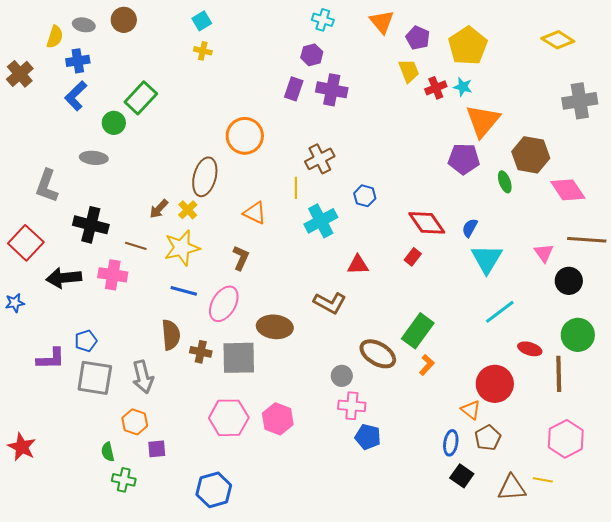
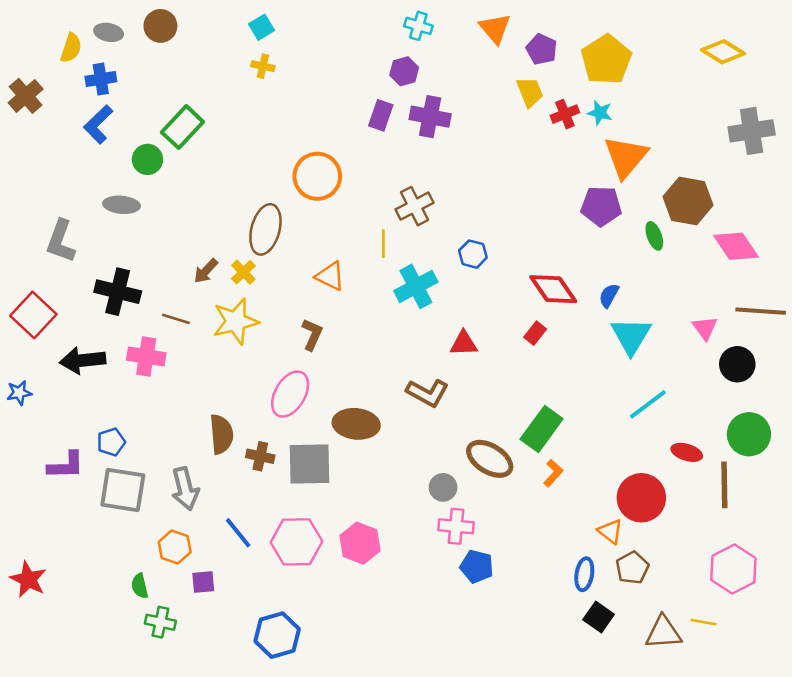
blue line: (184, 291) -> (238, 533), moved, turned 36

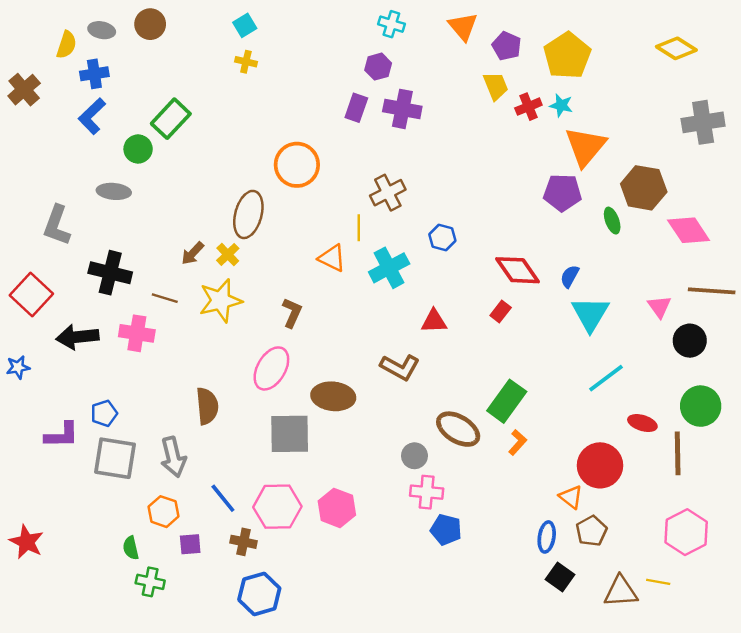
orange triangle: (330, 276) -> (332, 258), moved
brown cross: (260, 456) -> (244, 542), moved

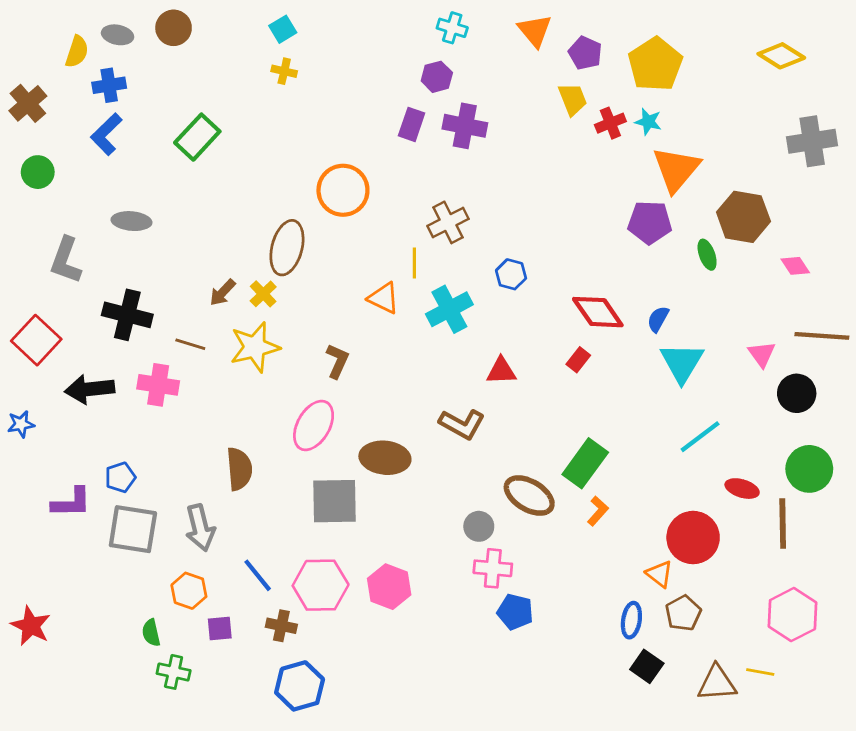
green circle: (138, 149) -> (38, 172), moved
pink diamond: (689, 230) -> (795, 266), size x0.6

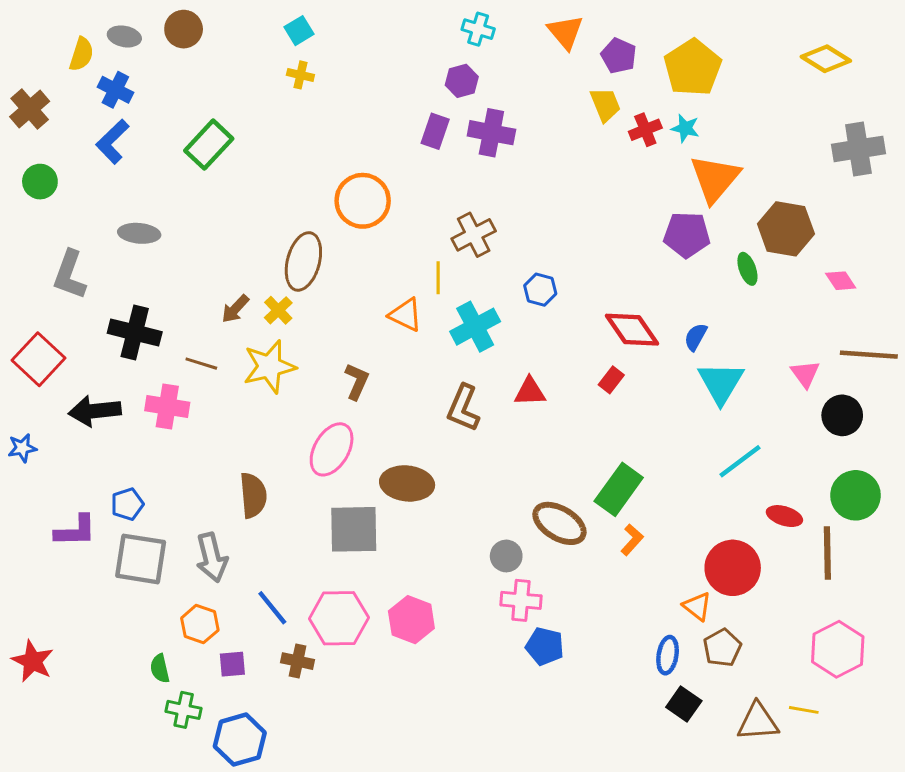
blue cross: (109, 85) -> (115, 90), turned 36
brown L-shape: (462, 424) -> (463, 408), moved, turned 84
blue hexagon: (300, 686) -> (240, 740), moved

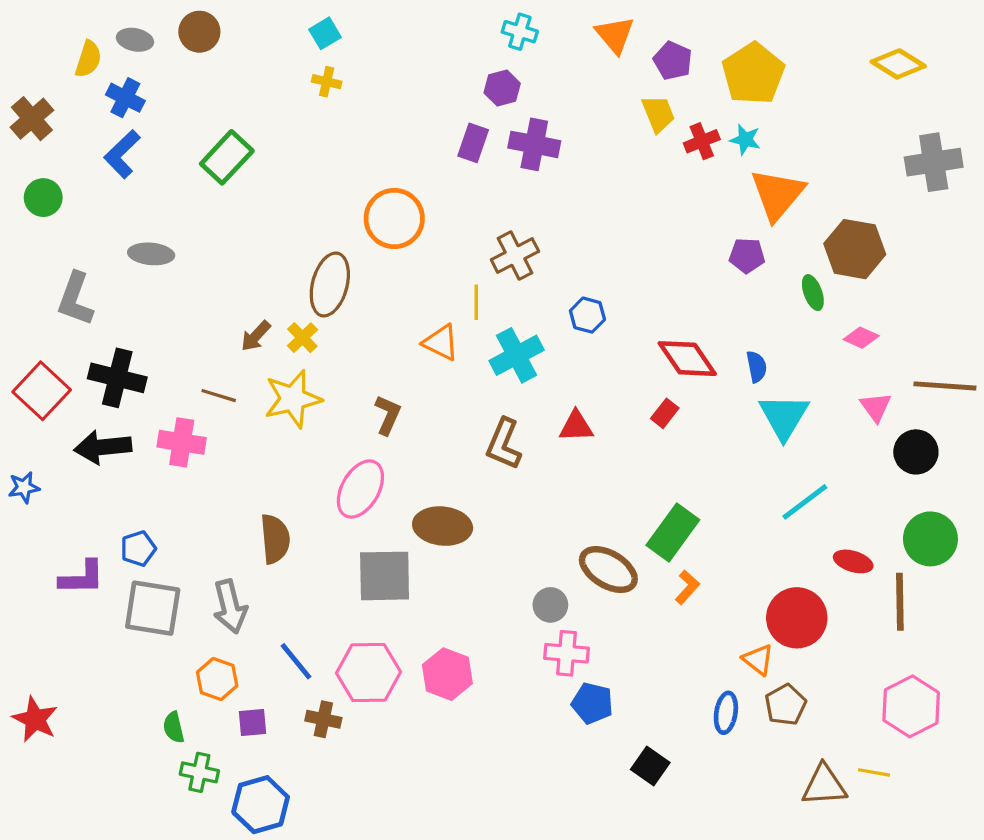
purple pentagon: (687, 235) -> (747, 256), size x0.7
pink diamond: (841, 281) -> (861, 338), moved, turned -32
black cross: (135, 332) -> (117, 378), moved
blue semicircle: (696, 337) -> (757, 367), turned 140
black square: (684, 704) -> (650, 766), moved

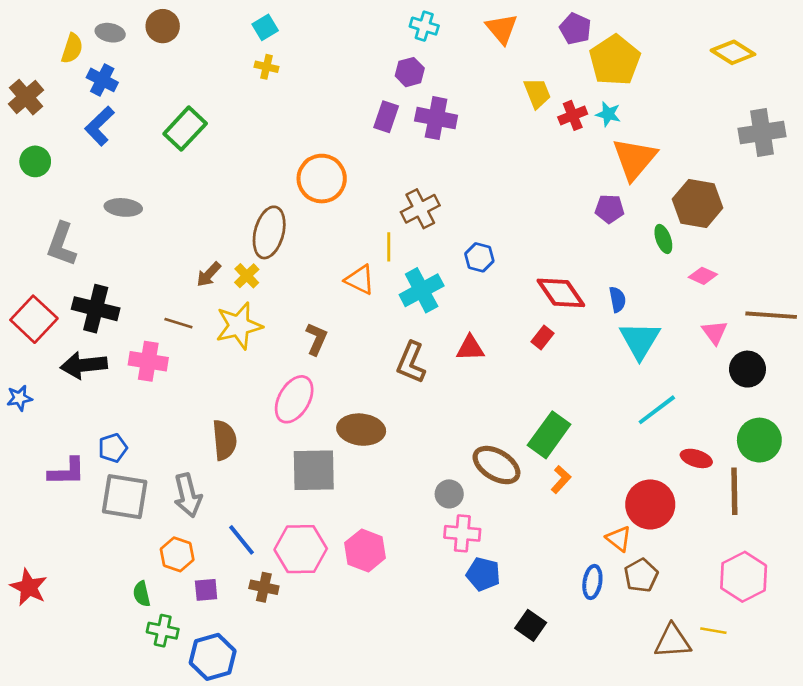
purple pentagon: (673, 61) -> (575, 29), moved

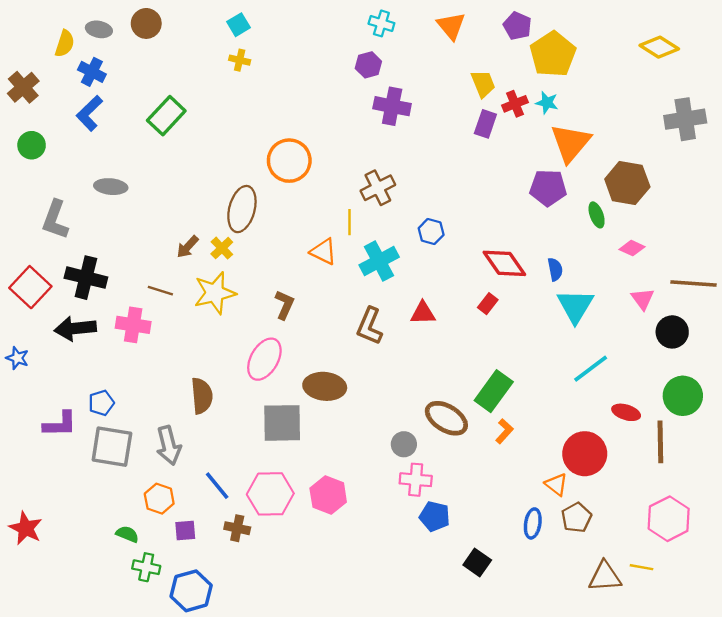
purple rectangle: (386, 117) -> (485, 124), moved
purple pentagon: (610, 209) -> (548, 188), size x1.4
blue star: (19, 398) -> (17, 358), turned 30
green semicircle: (142, 594) -> (127, 534), turned 125

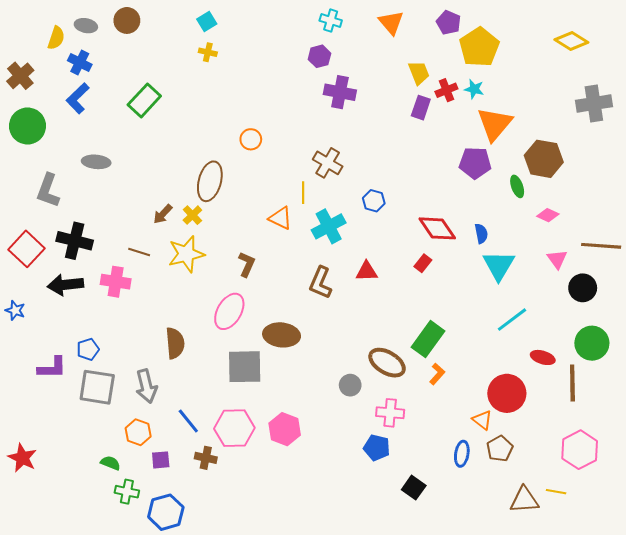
green circle: (32, 145) -> (28, 126), size x1.5
orange circle: (289, 161) -> (251, 139), size x0.6
brown cross: (378, 188) -> (328, 163), turned -32
pink cross: (416, 480) -> (390, 413), moved

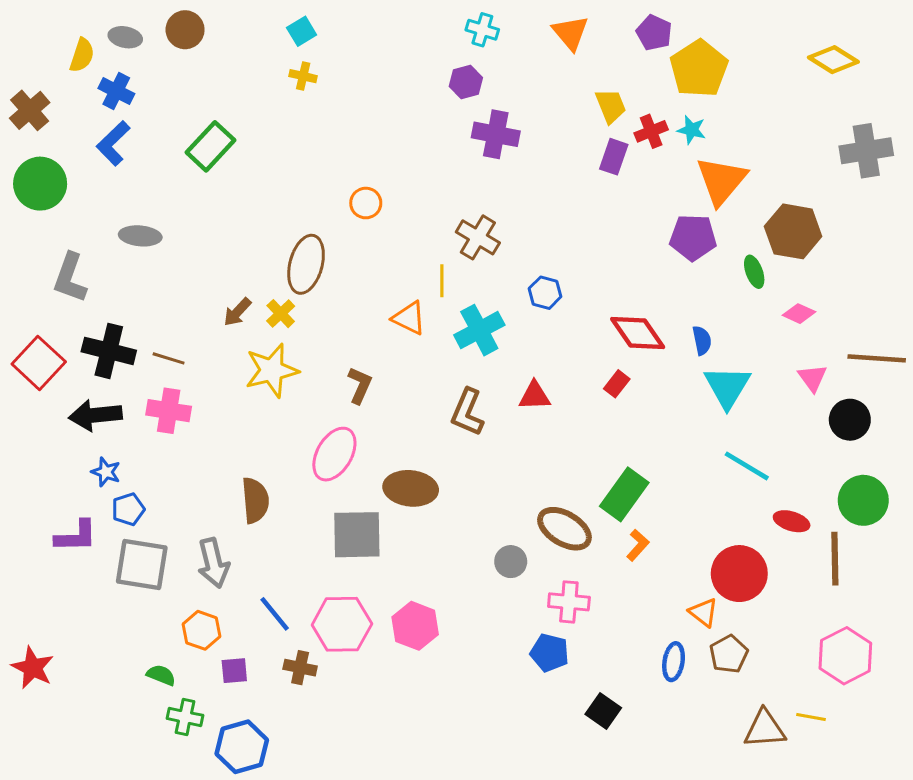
brown line: (139, 252) -> (169, 358), moved
blue star: (15, 310) -> (106, 472), moved
cyan line: (512, 320) -> (747, 466), turned 68

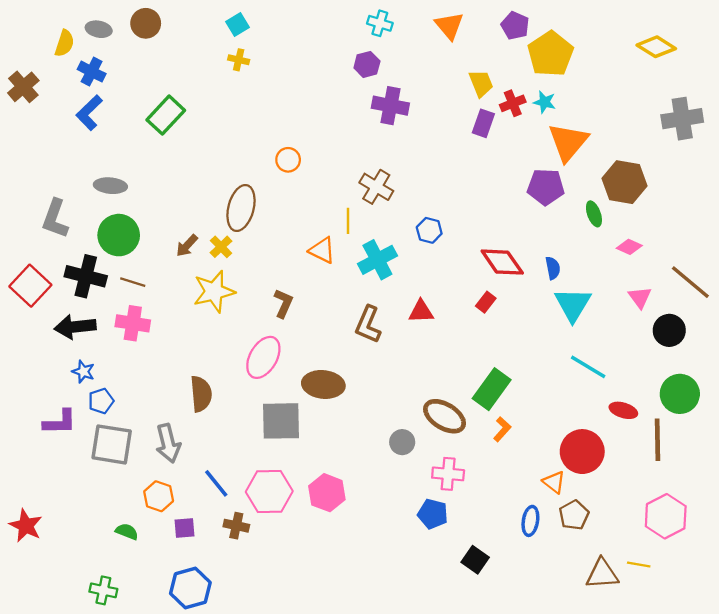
green circle: (40, 184) -> (119, 235), moved
brown line: (877, 358) -> (690, 282), turned 36
green cross: (185, 717) -> (103, 590), moved

